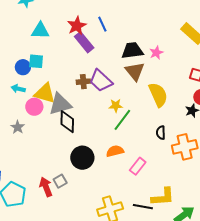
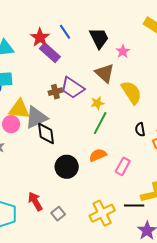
black trapezoid: (132, 51) -> (99, 38), moved, turned 80
yellow star: (116, 106) -> (97, 103), moved
gray square: (60, 181) -> (58, 214), moved

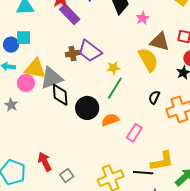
brown triangle: (105, 73) -> (160, 42), moved, turned -30
black semicircle: (140, 130) -> (154, 97), turned 32
black circle: (67, 167) -> (87, 108), moved

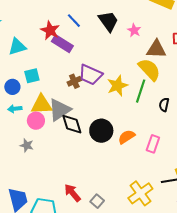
cyan square: (24, 38) -> (32, 76), moved
yellow star: (113, 68) -> (117, 86), size x1.5
green line: (115, 88) -> (141, 91), moved

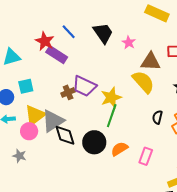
green line: (141, 91) -> (112, 116), moved
yellow triangle: (42, 105) -> (35, 115), turned -35

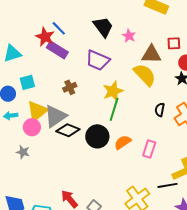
blue line: (69, 32) -> (59, 28), moved
purple trapezoid: (84, 86) -> (98, 60), moved
black diamond: (65, 135) -> (68, 130), turned -50

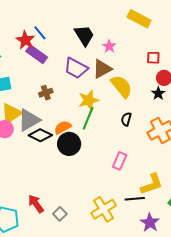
brown triangle: (151, 54) -> (102, 69), moved, turned -35
black semicircle: (160, 110) -> (126, 119), moved
orange semicircle: (123, 142) -> (63, 127), moved

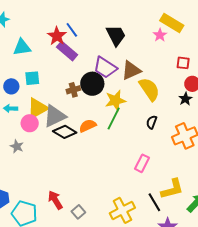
pink star: (109, 46) -> (160, 35), moved
black circle: (69, 144) -> (92, 84), moved
black line: (135, 199) -> (154, 202), turned 60

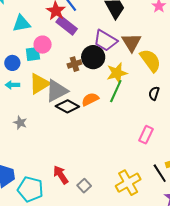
brown triangle: (131, 70) -> (132, 42), turned -35
pink circle: (30, 123) -> (43, 45), moved

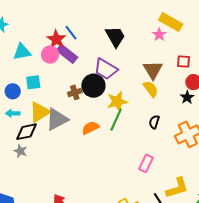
brown triangle: (132, 42) -> (153, 70), moved
pink circle: (43, 45) -> (50, 55), moved
yellow semicircle: (150, 60) -> (151, 89), size x0.7
black diamond: (67, 106) -> (27, 132), moved, turned -40

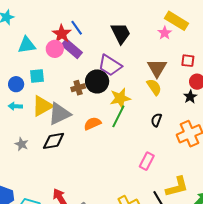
black diamond: (27, 132) -> (54, 141), moved

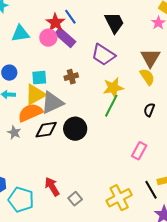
cyan square: (37, 76) -> (39, 78), moved
black circle: (97, 81) -> (75, 129), moved
orange semicircle: (92, 124) -> (30, 113), moved, size x1.4

